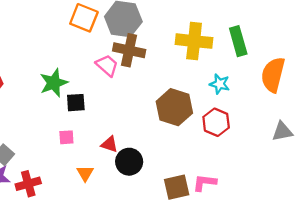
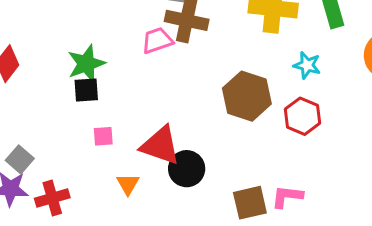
pink trapezoid: (107, 65) -> (157, 40), turned -60
black square: (76, 103) -> (86, 90), moved
red triangle: (109, 144) -> (160, 146), size x1.8

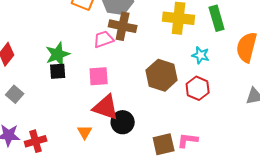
pink square: (103, 136) -> (99, 76), moved, size x1.5
gray square: (20, 159) -> (15, 94), moved

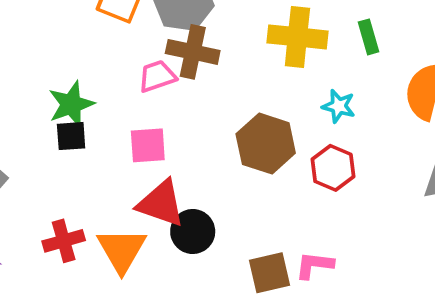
green rectangle: (217, 18) -> (369, 37), size x0.7
orange triangle: (85, 132) -> (122, 250), size x1.8
red cross: (36, 141) -> (64, 241), moved

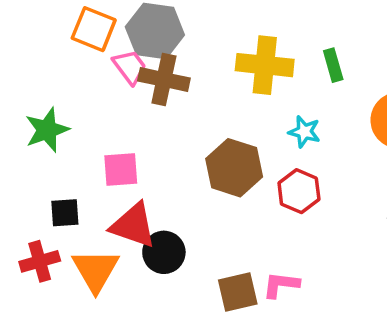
pink trapezoid: (157, 76) -> (130, 67), moved, turned 72
black square: (71, 136) -> (65, 213), moved

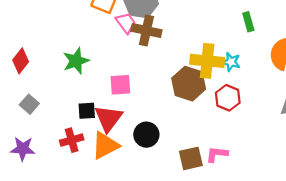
yellow cross: (265, 65) -> (207, 61), moved
red triangle: (133, 225) -> (108, 118), moved, turned 48
orange triangle: (96, 270) -> (105, 145), turned 32

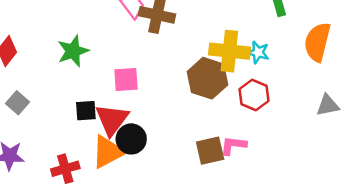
black circle: (146, 135) -> (131, 139), moved
red cross: (72, 140) -> (65, 169), moved
pink L-shape: (217, 154) -> (233, 145), moved
brown square: (191, 158) -> (210, 151), moved

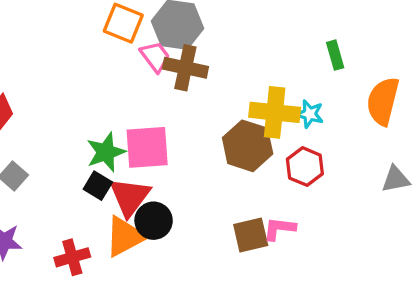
green star: (73, 51) -> (106, 152), moved
pink square: (126, 80) -> (147, 147), size x1.4
black square: (86, 111) -> (98, 186), turned 35

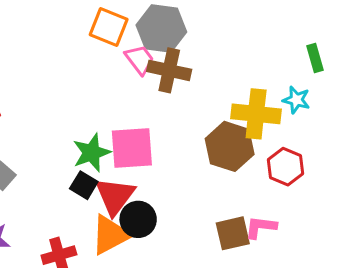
cyan star: (310, 114) -> (296, 100), moved

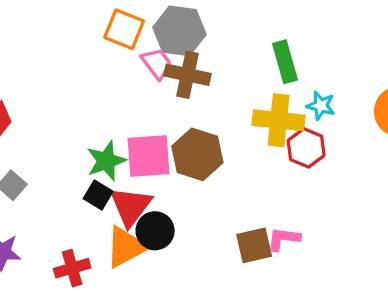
green rectangle: (315, 58) -> (285, 62), moved, size x1.4
brown hexagon: (230, 146) -> (197, 154), moved
red hexagon: (286, 167) -> (306, 148), moved

